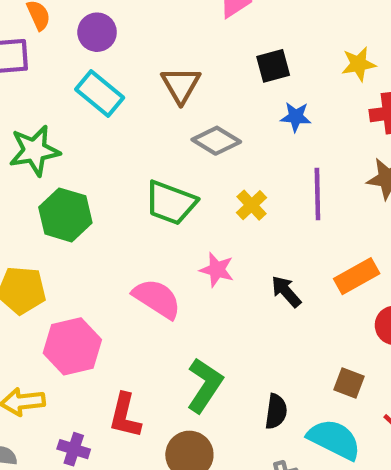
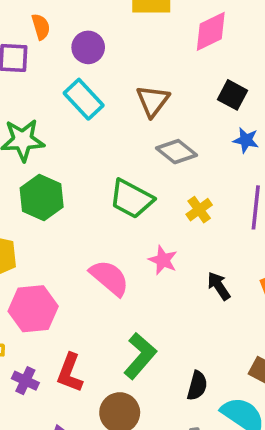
black square: (273, 66) -> (233, 95), turned 36
purple cross: (74, 449) -> (25, 381), moved

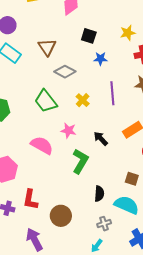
green trapezoid: (131, 199) -> (46, 101), turned 35
green L-shape: (140, 356) -> (80, 161), moved

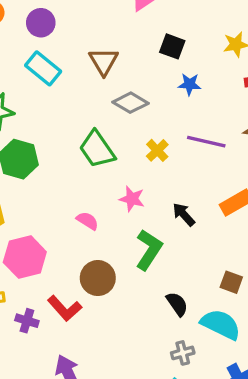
purple line: (112, 93) -> (206, 142), turned -75
pink semicircle: (42, 145) -> (87, 221), size x0.6
black semicircle: (99, 194) -> (177, 304), turned -42
red L-shape: (30, 200) -> (65, 308), turned -55
brown circle: (61, 216) -> (98, 278), moved

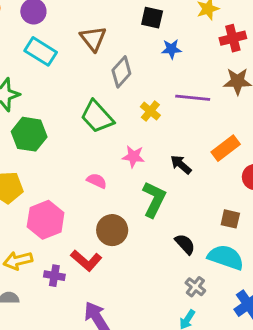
gray diamond: (130, 103) -> (121, 72), turned -72
gray cross: (183, 353) -> (195, 287), turned -30

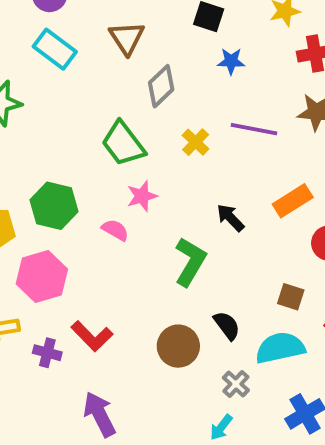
green hexagon: (29, 134) -> (54, 206), moved
pink star: (133, 157) -> (142, 196), moved, turned -30
brown circle: (112, 230) -> (178, 346), moved
cyan semicircle: (226, 257) -> (280, 348), turned -36

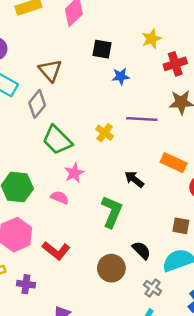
gray diamond: (161, 86) -> (37, 104), moved
orange rectangle: (293, 201) -> (174, 163), turned 65
red L-shape: (92, 336) -> (56, 251), moved

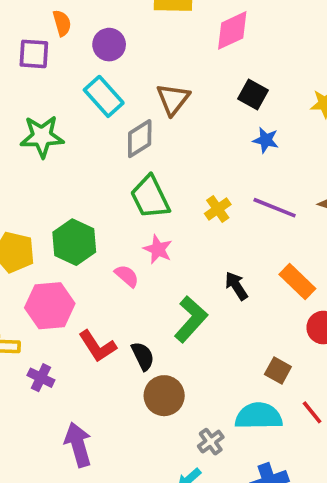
pink star: (74, 173) -> (158, 249), turned 30
black semicircle: (141, 250) -> (143, 356), moved

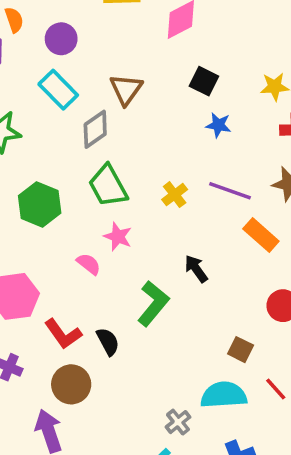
green hexagon: (74, 242) -> (40, 204), moved
orange rectangle: (297, 281) -> (261, 235), moved
brown circle: (164, 396) -> (71, 384), moved

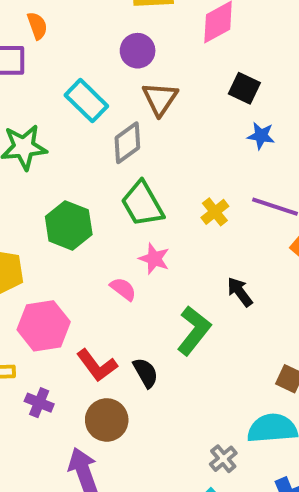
purple circle: (61, 39) -> (138, 51), moved

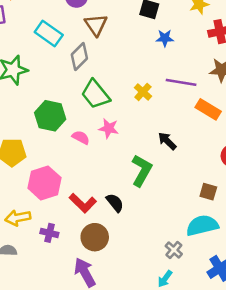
pink semicircle: (123, 289) -> (81, 137), moved

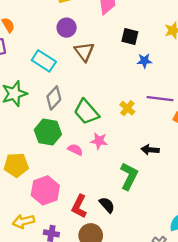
gray diamond: (79, 56) -> (54, 98), moved
black arrow: (167, 141) -> (150, 150), turned -36
red L-shape: (83, 203) -> (79, 206), turned 75

